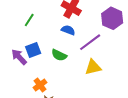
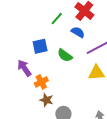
green line: (29, 20) -> (57, 19), moved
purple arrow: (19, 57) -> (24, 68), moved

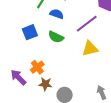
blue semicircle: (78, 32) -> (57, 14), moved
purple arrow: (24, 68) -> (18, 77), moved

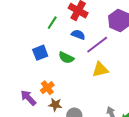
blue semicircle: (57, 14) -> (78, 35), moved

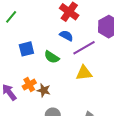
green line: (52, 23) -> (11, 17), moved
brown star: (55, 105) -> (44, 90), moved

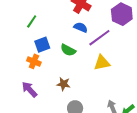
green line: (11, 17) -> (32, 21), moved
orange cross: (29, 85) -> (34, 61), moved, turned -32

